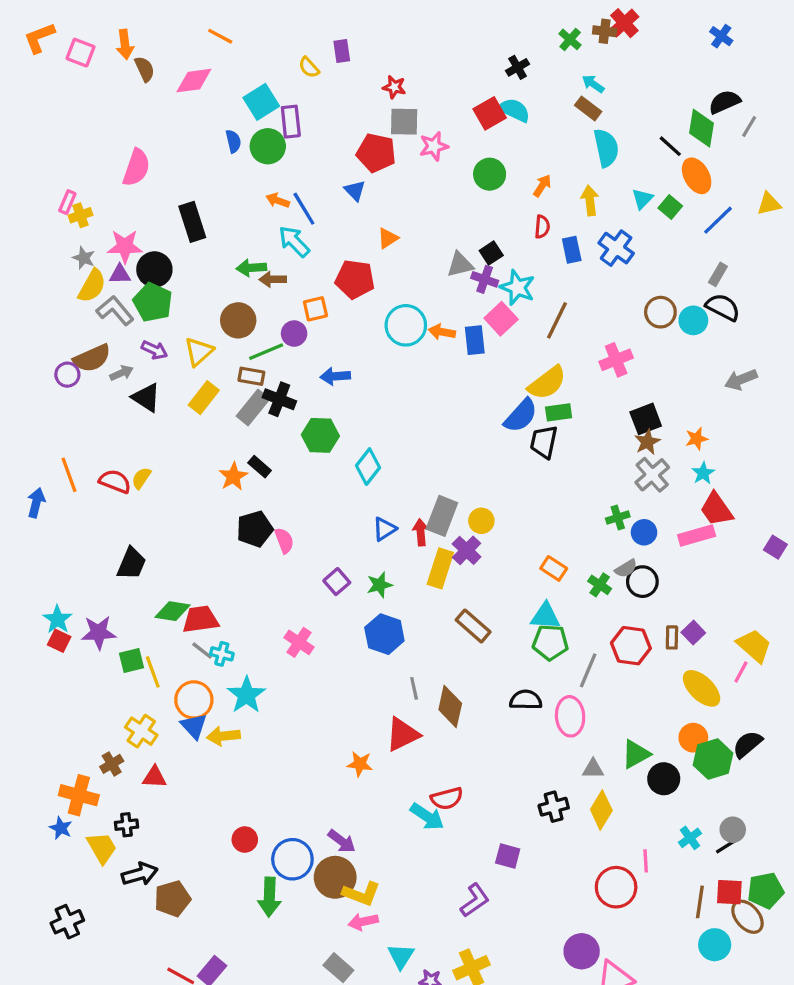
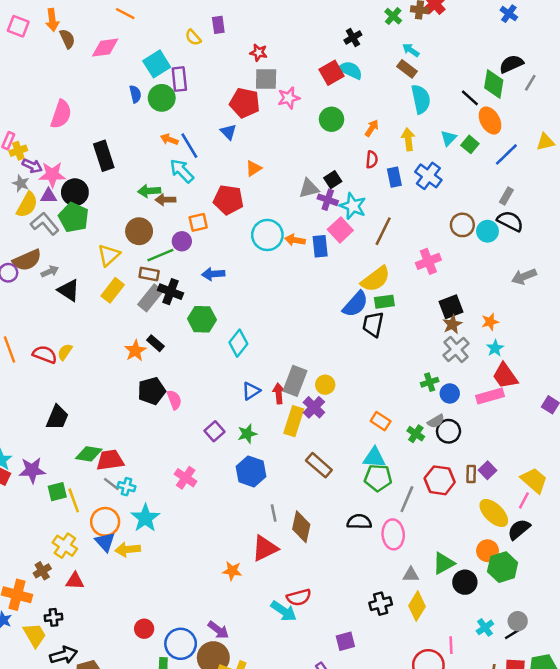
purple arrow: (154, 350) -> (32, 166), moved
black semicircle: (748, 744) -> (519, 529), moved
purple square: (508, 856) -> (345, 641), turned -30

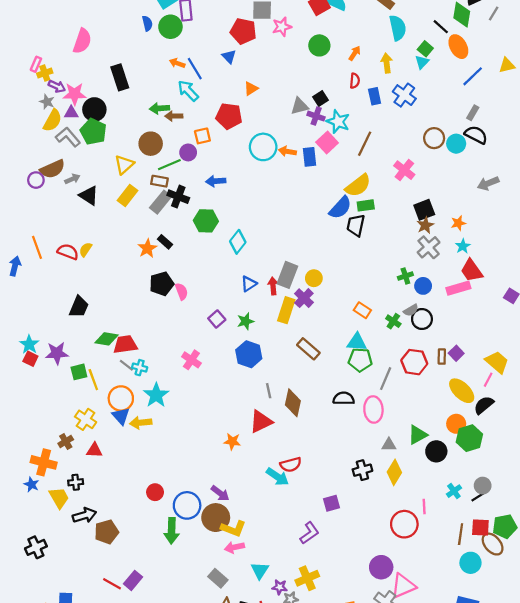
green square: (470, 144) -> (425, 49), moved
pink cross: (428, 261) -> (404, 170), turned -30

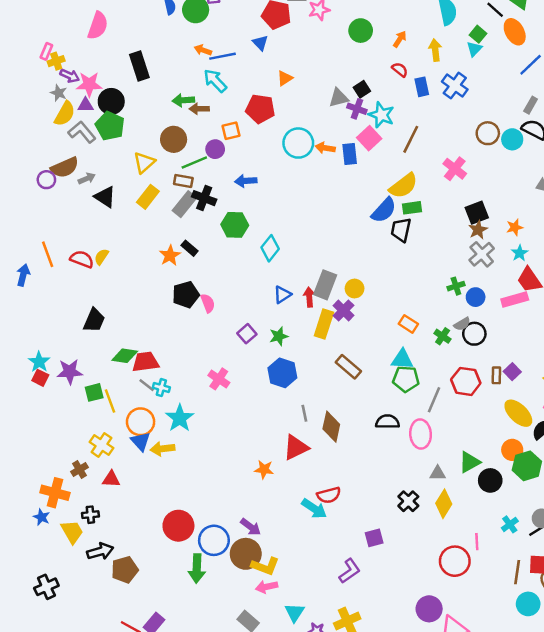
blue line: (195, 69) -> (222, 56), turned -70
red semicircle: (355, 81) -> (400, 70), turned -56
black cross: (362, 470) -> (408, 501), turned -30
red circle: (155, 492) -> (178, 526), size x1.6

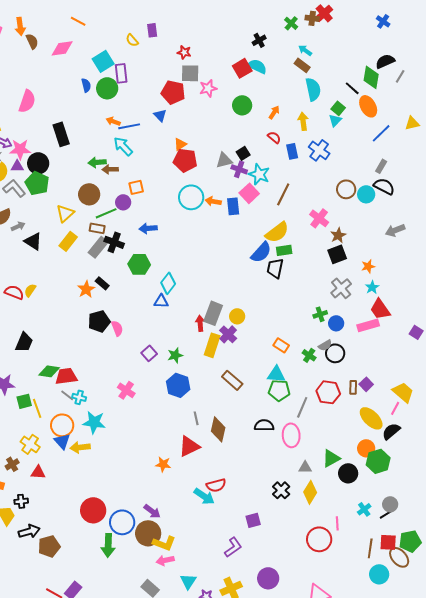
red pentagon: (260, 109) -> (185, 160), moved
brown star: (478, 230) -> (338, 235), moved
blue triangle: (282, 295) -> (161, 301), moved, turned 35
cyan star: (180, 418) -> (94, 422), turned -30
purple circle: (429, 609) -> (268, 578), moved

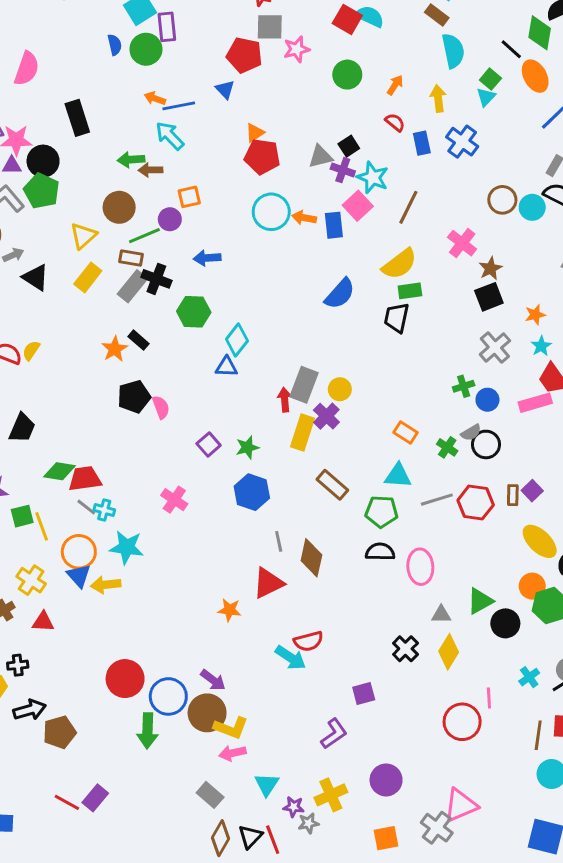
red square: (242, 68) -> (347, 19), turned -30
blue semicircle: (261, 252) -> (340, 294), moved
green pentagon: (279, 390) -> (382, 512), moved
gray line: (302, 407) -> (437, 500), moved, turned 50

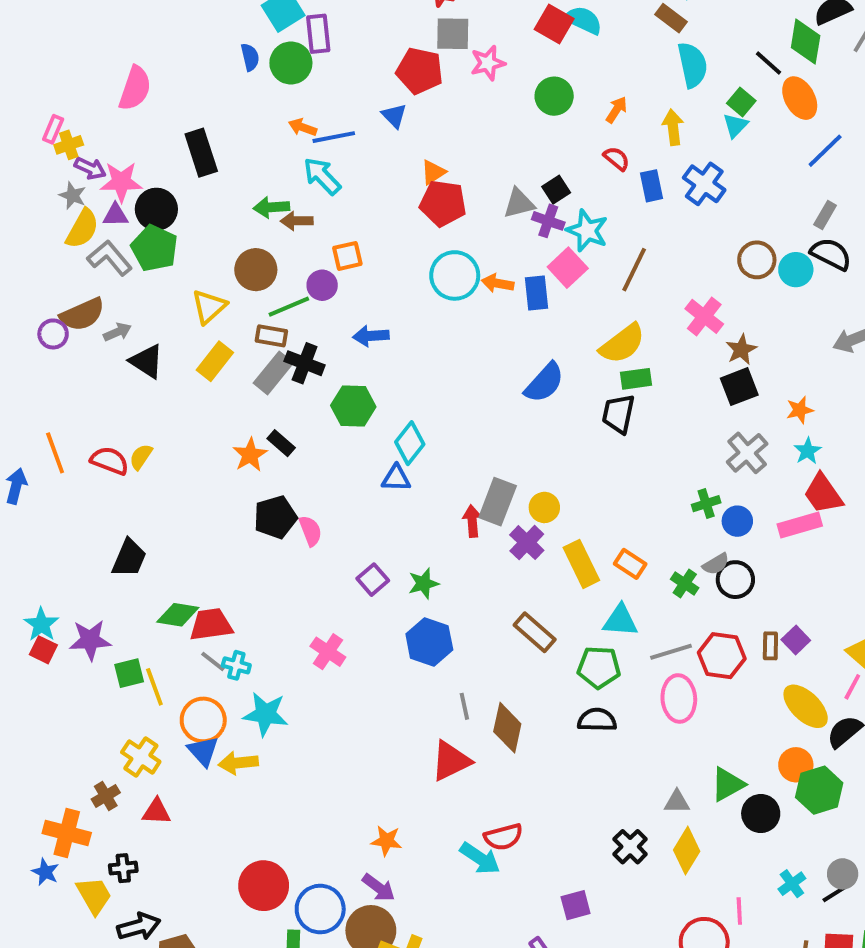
yellow rectangle: (303, 432) -> (581, 564), moved, turned -44
pink ellipse: (420, 567) -> (679, 698), moved
orange star: (229, 610) -> (386, 841), moved

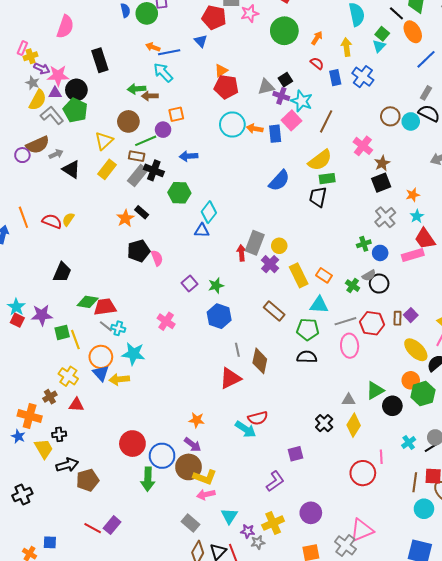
green circle: (554, 96) -> (284, 31), size x1.4

